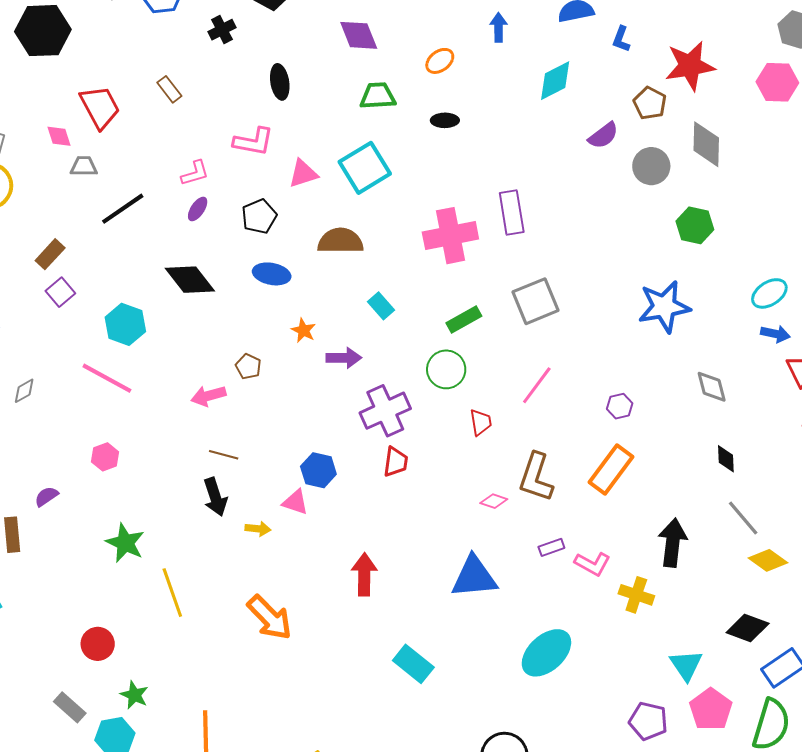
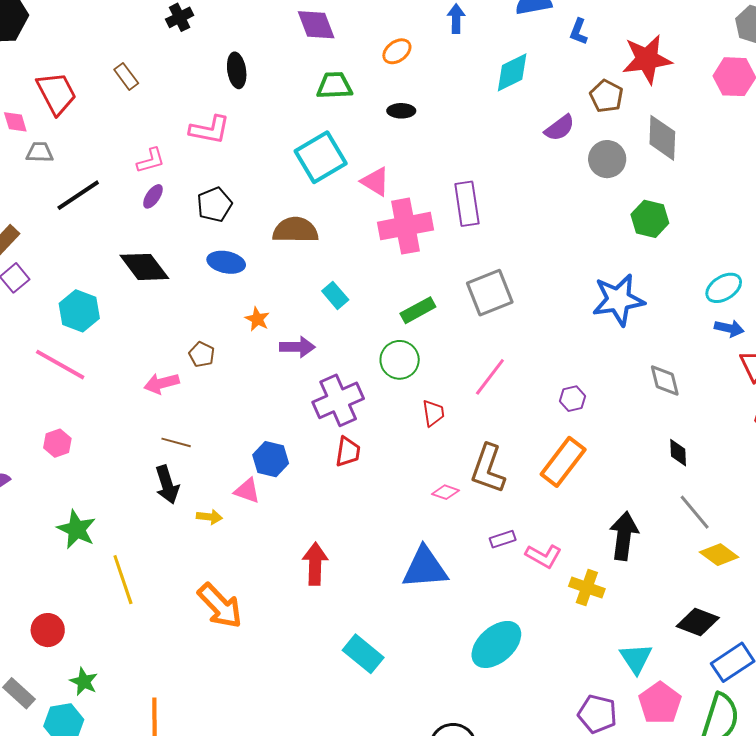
pink triangle: (303, 174) -> (375, 182), moved, turned 48

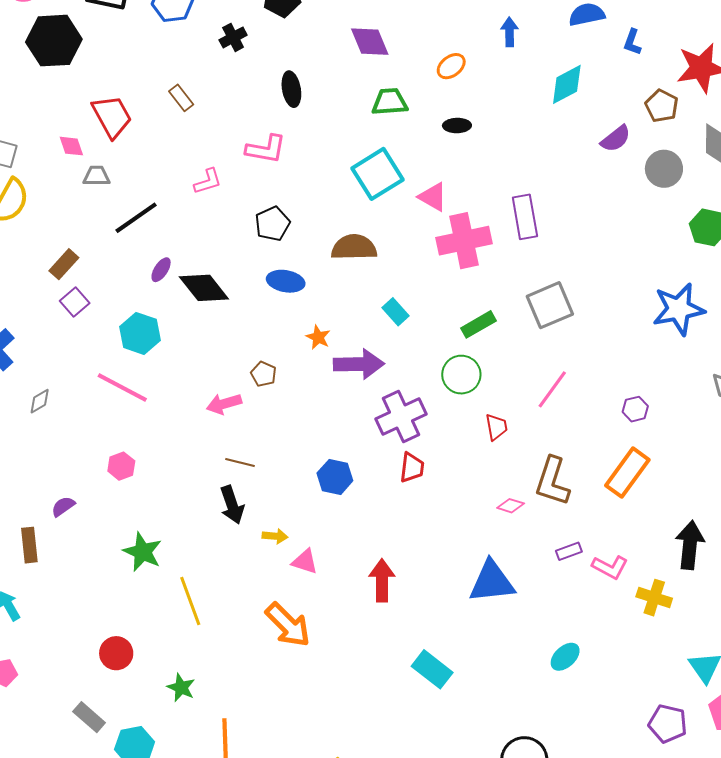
purple ellipse: (153, 196) -> (161, 270), moved
purple arrow: (297, 347) -> (359, 364), size x1.4
pink triangle: (247, 491) -> (305, 562), moved
cyan ellipse: (496, 644) -> (565, 657), size x0.6
green star: (84, 682) -> (181, 688), moved

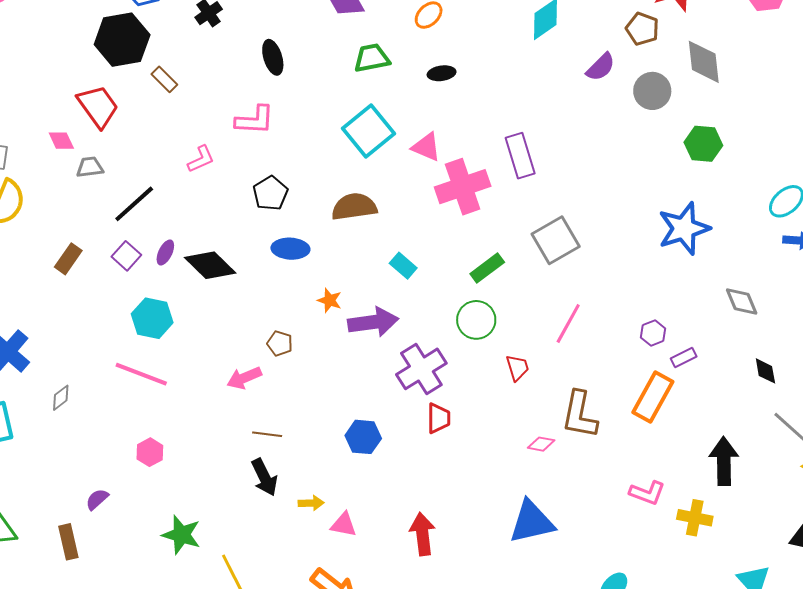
black hexagon: (54, 41) -> (122, 40), moved
purple square: (75, 302) -> (126, 256), moved
purple rectangle: (569, 551) -> (684, 358), moved

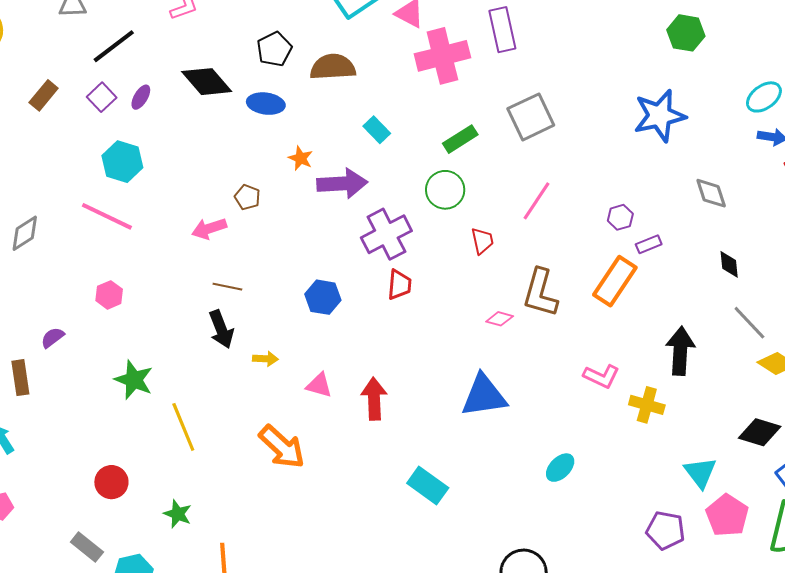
black pentagon: (270, 193) -> (274, 49), moved
black diamond: (210, 265) -> (207, 82), moved
gray diamond: (61, 398) -> (25, 233), size x1.4
pink triangle: (344, 525) -> (319, 385), moved

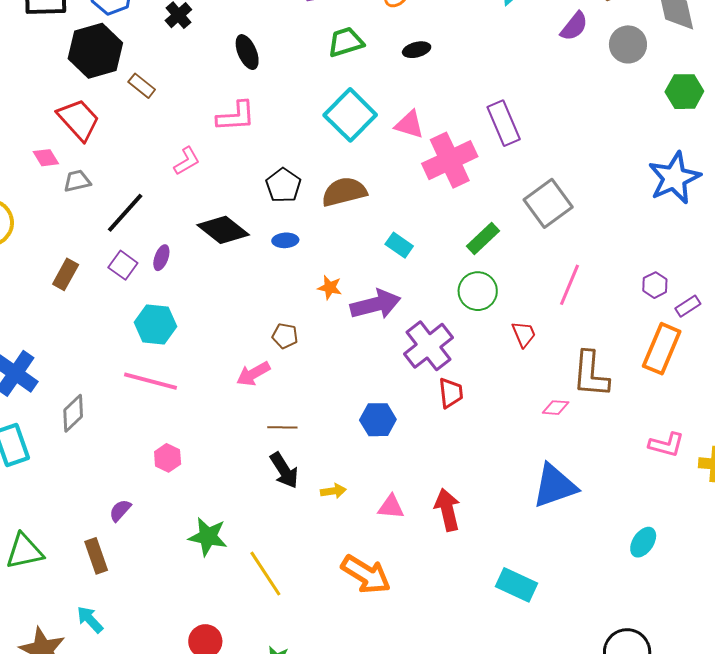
blue ellipse: (266, 104) -> (285, 240), size x0.7

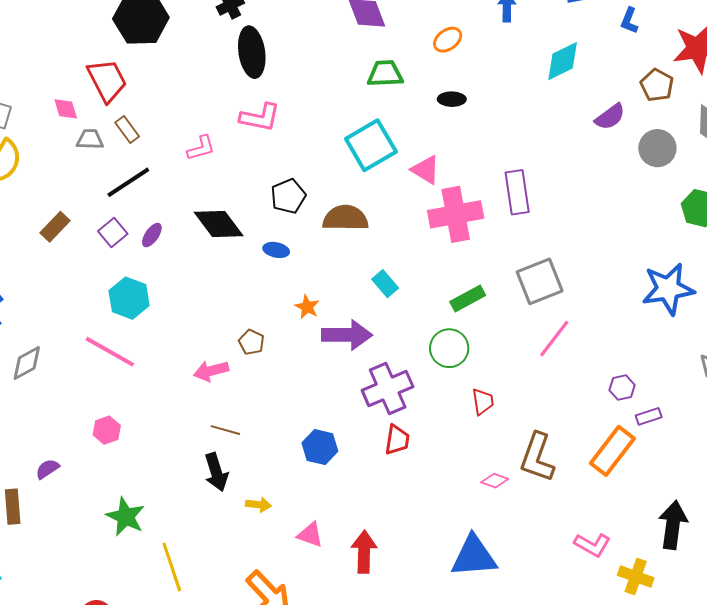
black ellipse: (247, 52) -> (252, 52), moved, size x1.4
brown rectangle: (142, 86) -> (127, 129), moved
pink line: (570, 285) -> (554, 339), moved

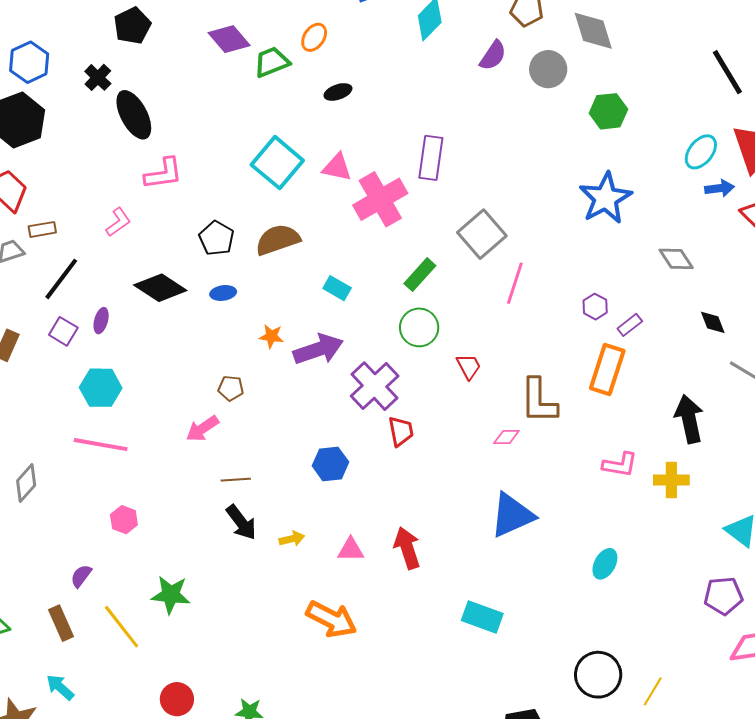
green trapezoid: (385, 74) -> (272, 62), moved
brown rectangle: (127, 129) -> (42, 229), turned -44
purple rectangle: (517, 192) -> (431, 158), turned 36
yellow line: (172, 567) -> (122, 627), moved

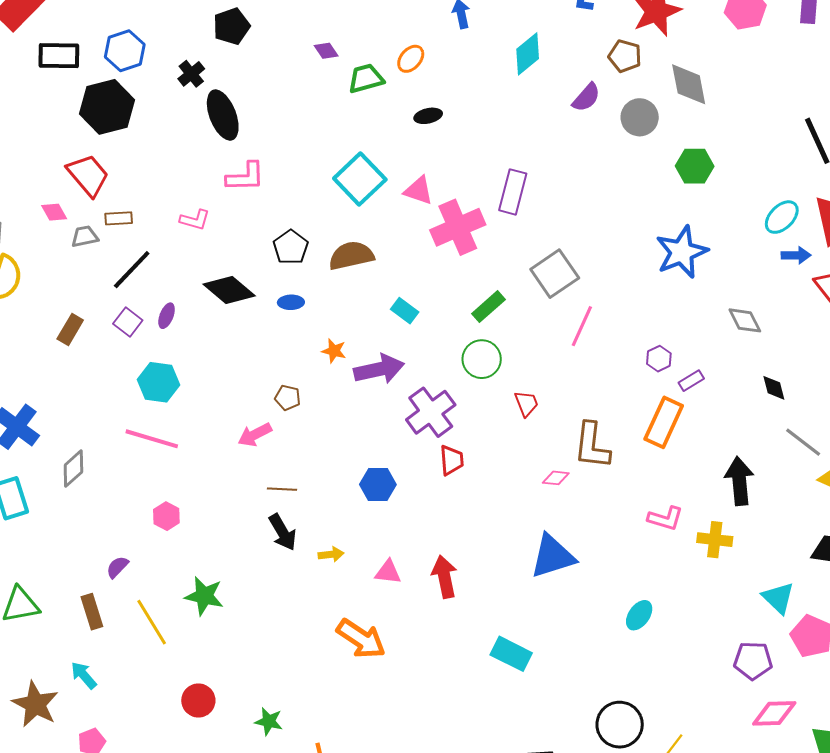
purple diamond: (229, 39) -> (326, 51), size x0.6
pink L-shape: (118, 222) -> (195, 220), turned 44

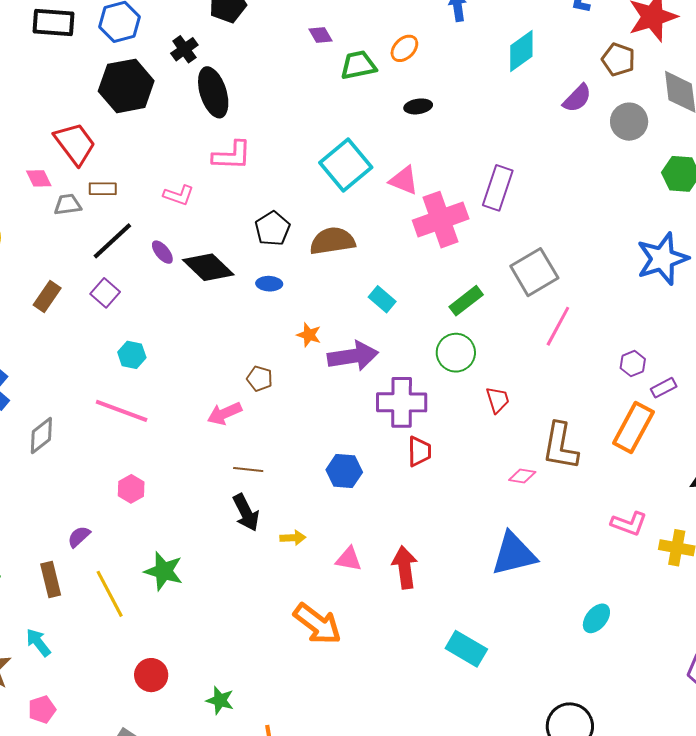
black hexagon: (107, 107) -> (126, 86), moved
purple ellipse: (167, 316) -> (162, 252), moved, turned -65
cyan hexagon: (158, 382) -> (132, 355), size x0.7
purple cross: (431, 412) -> (402, 402), turned 33

